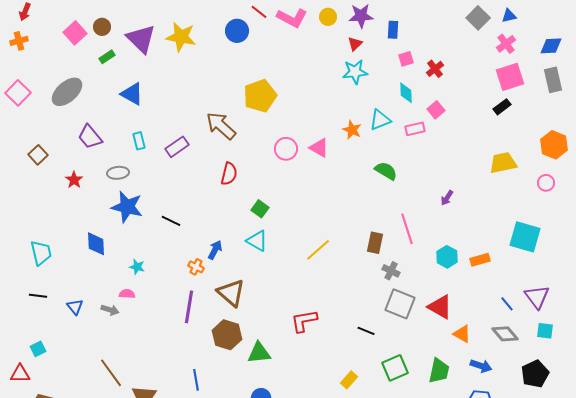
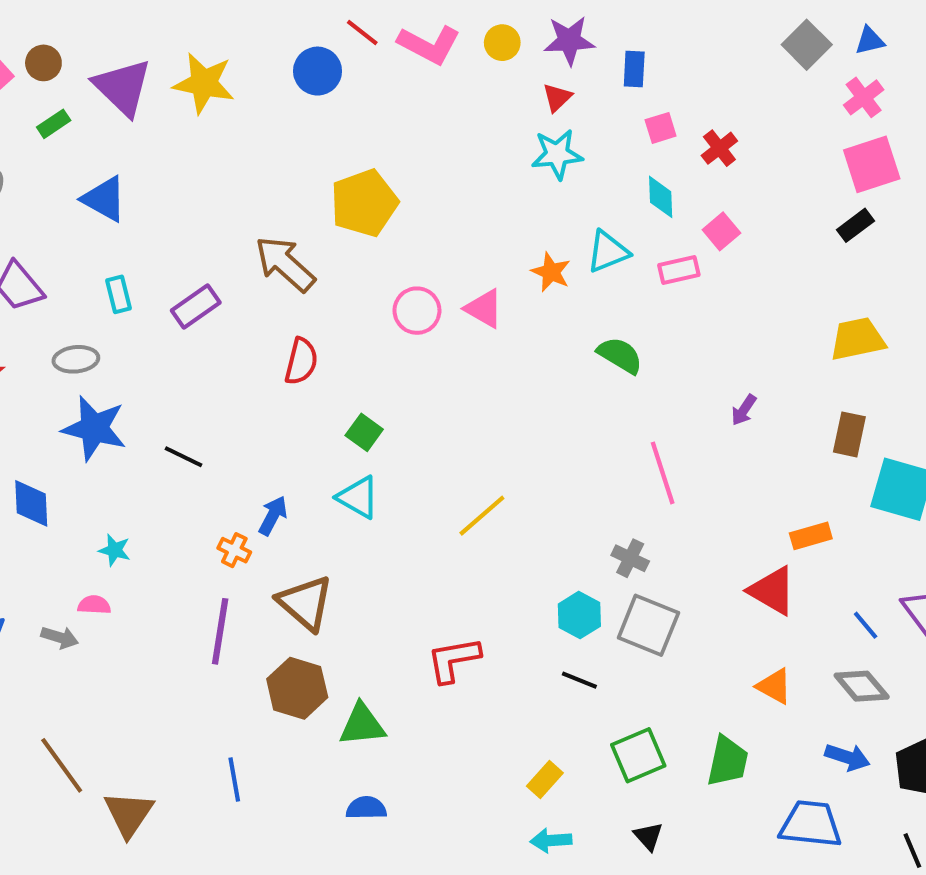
brown rectangle: (375, 243) -> (849, 434), moved
cyan hexagon: (447, 257) -> (579, 615), moved
red triangle: (440, 307) -> (772, 591), moved
blue arrow: (481, 366) -> (847, 757), moved

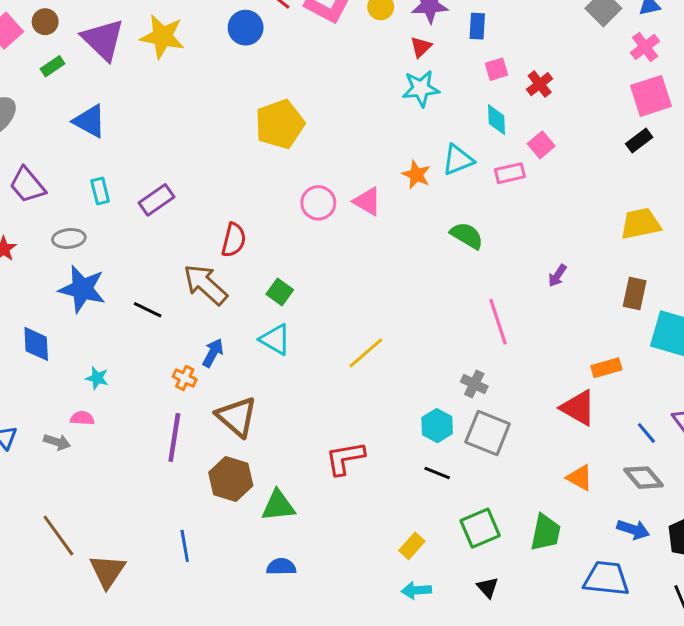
brown arrow: (285, 264) -> (205, 285), moved

